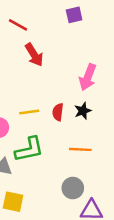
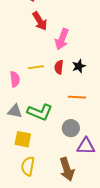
pink arrow: (88, 77) -> (62, 39), moved
green L-shape: (29, 149) -> (40, 112), moved, turned 35

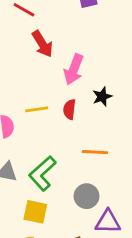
black star: (79, 66) -> (102, 97), moved
green L-shape: (40, 112) -> (42, 173), turned 115
yellow square: (23, 139) -> (35, 212), moved

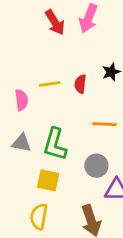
pink arrow: (74, 70) -> (88, 18), moved
green L-shape: (42, 173) -> (55, 144), turned -32

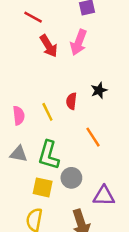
yellow line: (50, 84) -> (47, 112), moved, turned 72
orange line: (104, 124) -> (93, 137), turned 54
gray circle: (96, 166) -> (71, 178), moved

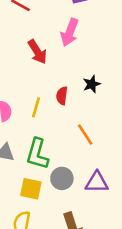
red arrow: (49, 46) -> (37, 52), moved
yellow line: (47, 112) -> (36, 107), turned 42
purple triangle: (104, 196) -> (97, 182), moved

